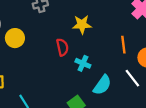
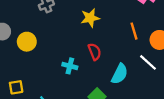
red semicircle: (62, 47) -> (95, 52), moved
cyan cross: (83, 63) -> (70, 66), moved

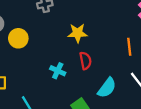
yellow star: (90, 18) -> (78, 33), moved

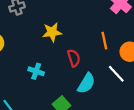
red semicircle: (85, 61) -> (74, 58), moved

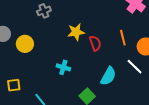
red semicircle: (74, 58) -> (95, 43), moved

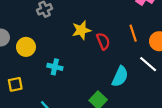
cyan cross: (63, 67) -> (55, 67), moved
yellow square: (14, 85) -> (15, 84), moved

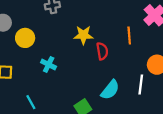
orange line: (133, 33) -> (129, 36), moved
white line: (148, 64) -> (141, 85), turned 42

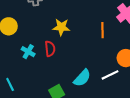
red semicircle: (102, 51) -> (50, 49), moved
white line: (141, 85) -> (110, 75), turned 54

